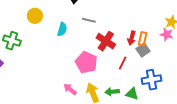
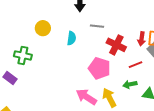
red line: (123, 63) -> (136, 65), turned 48
pink arrow: (70, 89) -> (86, 97), size x1.5
green arrow: (112, 92) -> (130, 84), moved

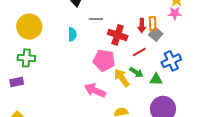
yellow circle: (43, 28) -> (29, 27), moved, size x1.6
purple rectangle: (10, 78) -> (17, 82), turned -40
green arrow: (130, 84) -> (136, 72), turned -128
yellow arrow: (109, 98) -> (122, 78), moved

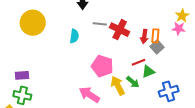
red cross: (118, 35) -> (120, 30), moved
green cross: (26, 58) -> (22, 95), moved
blue cross: (171, 61) -> (169, 91), moved
green triangle: (156, 79) -> (148, 72), moved, turned -32
purple rectangle: (17, 82) -> (22, 75), moved

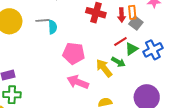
gray line: (100, 24) -> (43, 20), moved
pink pentagon: (102, 66) -> (74, 53), moved
blue cross: (169, 91) -> (153, 50), moved

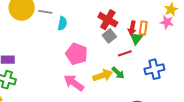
gray line: (43, 20) -> (45, 12), moved
gray square: (136, 23) -> (109, 36), moved
green triangle: (132, 49) -> (136, 38), moved, turned -32
yellow arrow: (104, 68) -> (103, 75), turned 96

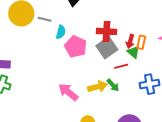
red cross: (108, 20) -> (107, 31), turned -30
gray square: (109, 36) -> (107, 48), size x1.5
green triangle: (136, 38) -> (134, 52), turned -32
pink pentagon: (77, 54) -> (76, 47), moved

